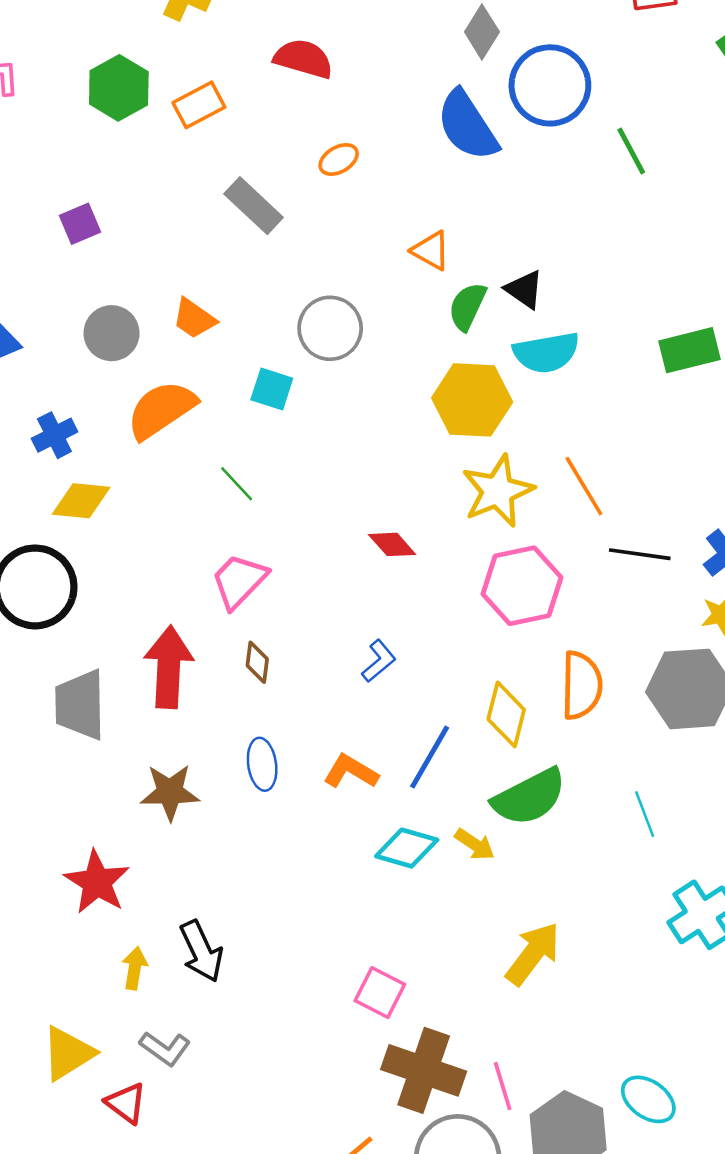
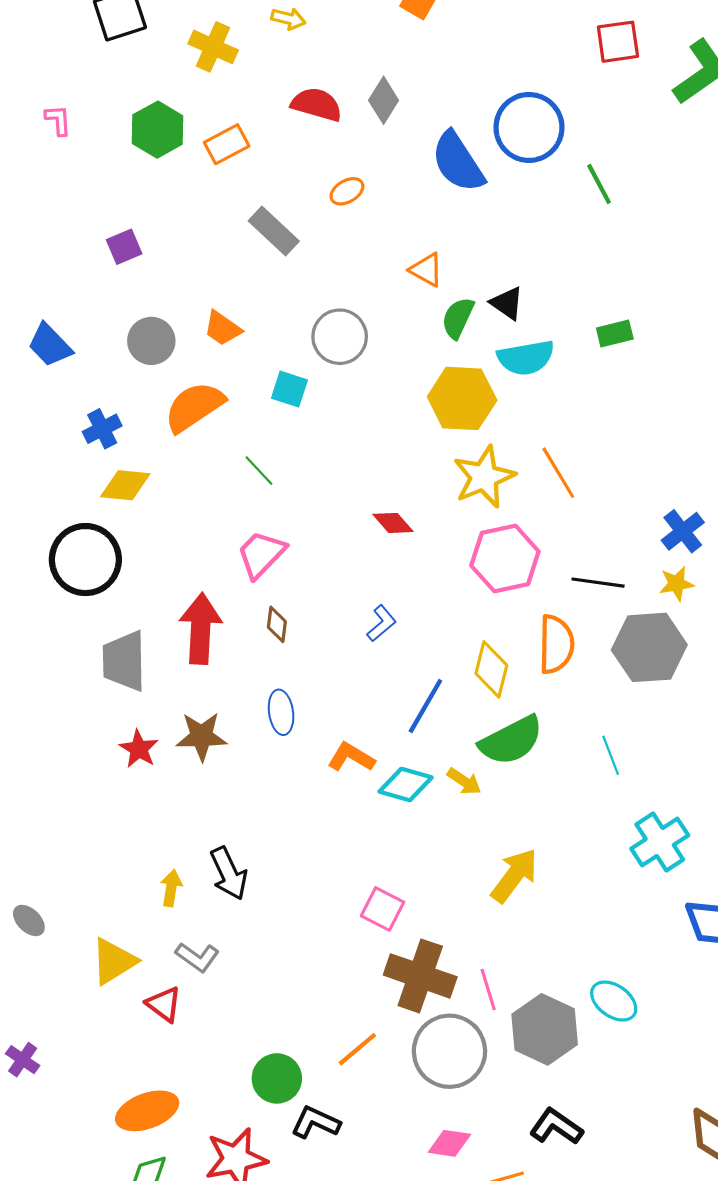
gray diamond: (482, 32) -> (384, 100), moved
green rectangle: (690, 350) -> (615, 334), moved, size x0.7
black line: (640, 554) -> (598, 583), moved
orange L-shape: (351, 772) -> (351, 757), moved
red star: (97, 882) -> (139, 749), moved, size x0.7

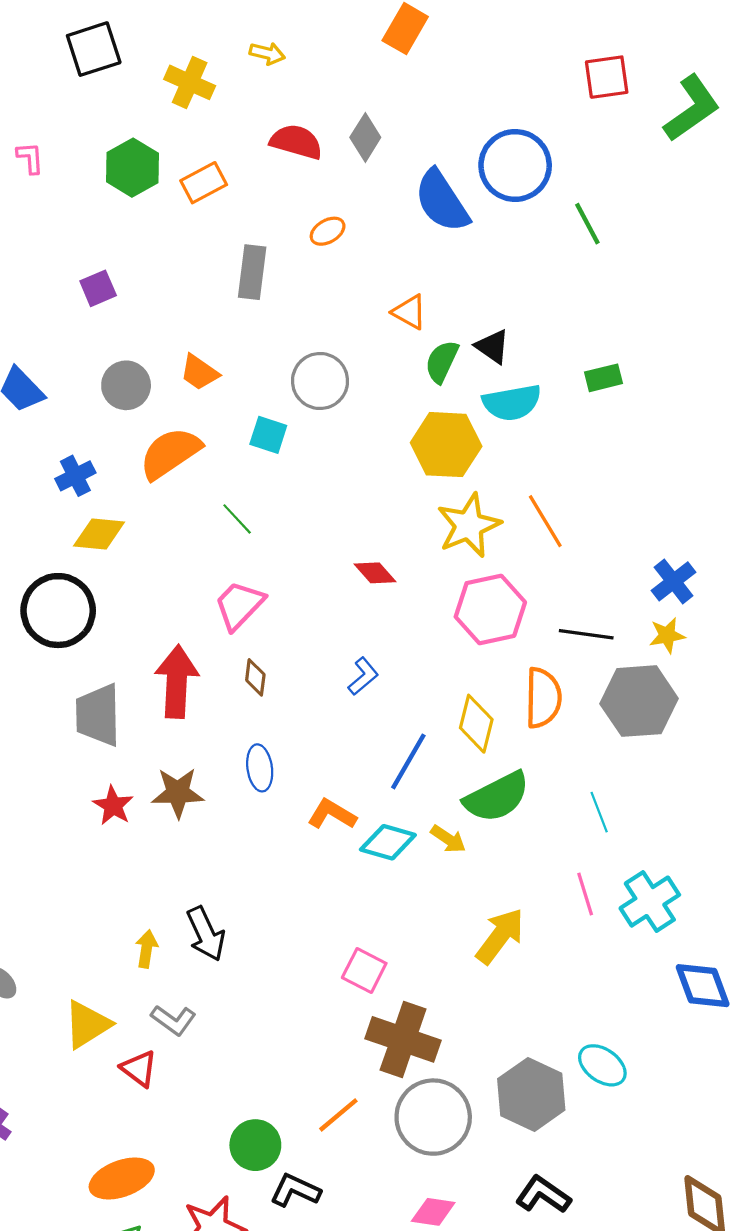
gray rectangle: (274, 231) -> (252, 272), turned 54
pink line: (488, 990) -> (585, 894), moved

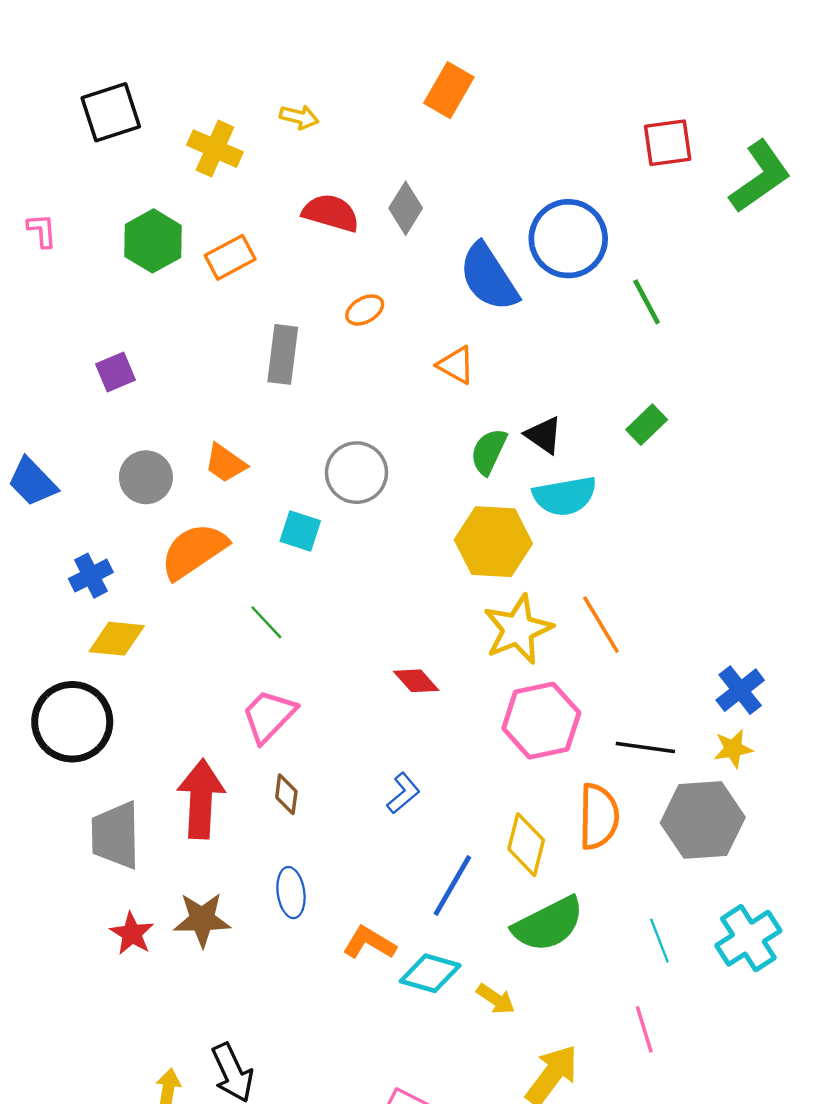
orange triangle: (409, 312) -> (456, 365), moved
green rectangle: (603, 378) -> (647, 425), moved, turned -30
yellow arrow: (448, 839) -> (496, 999), moved
cyan cross: (650, 902) -> (748, 938), moved

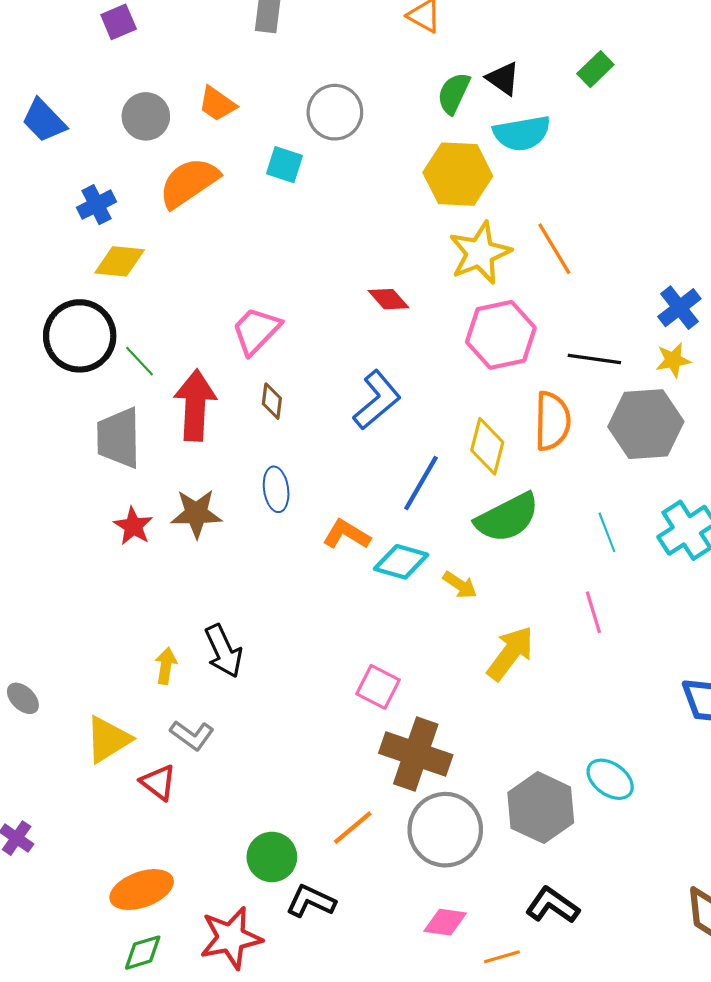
green line: (266, 622) -> (140, 361), moved
blue L-shape: (403, 793) -> (377, 400), size x1.6

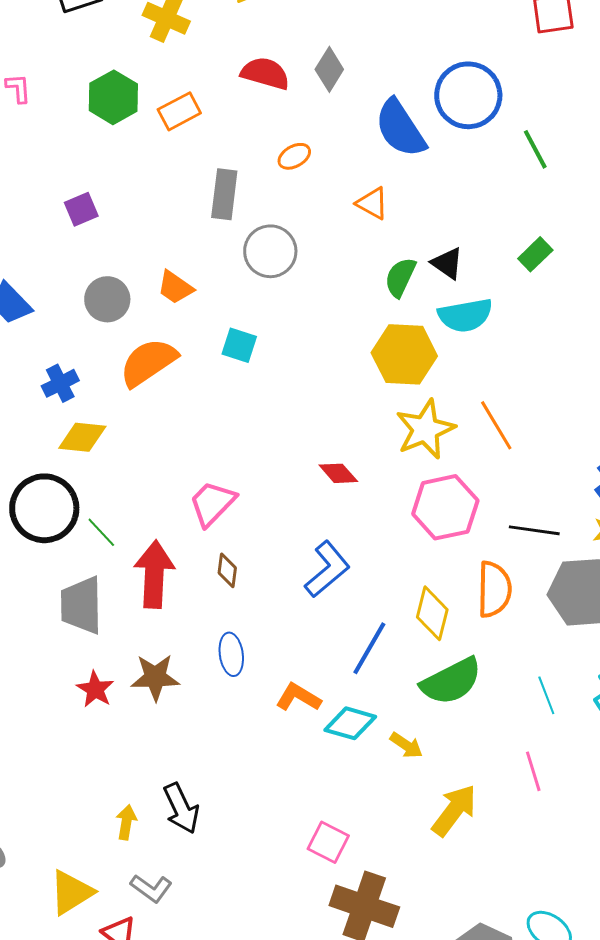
gray circle: (335, 112) -> (270, 251), moved

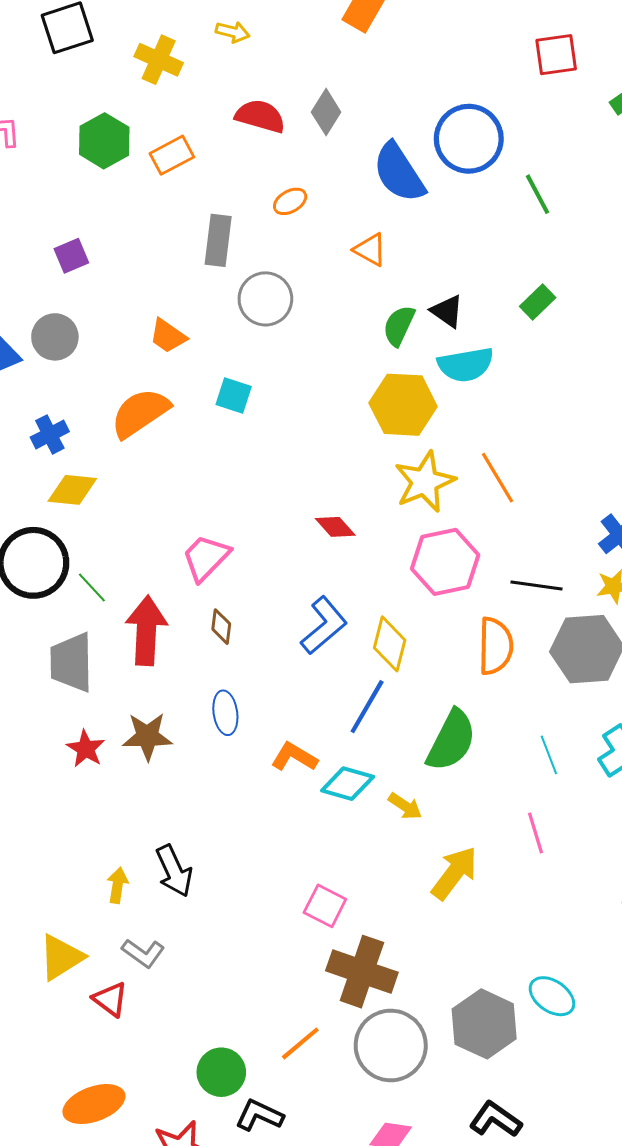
gray circle: (107, 299) -> (55, 337), moved
yellow diamond: (432, 613) -> (390, 644), moved
green semicircle: (451, 681) -> (451, 740), turned -36

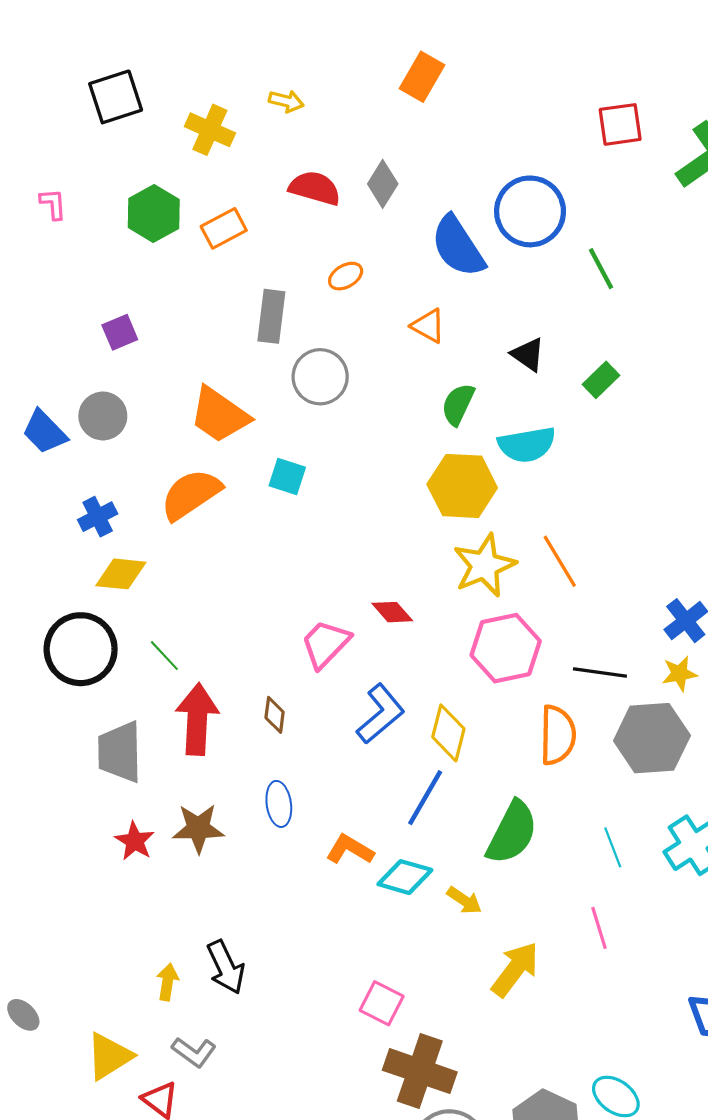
black triangle: (447, 311) -> (528, 354), moved
orange trapezoid: (168, 336) -> (219, 415), size x1.6
pink trapezoid: (206, 558) -> (325, 644), moved
green line: (92, 587) -> (164, 656), moved

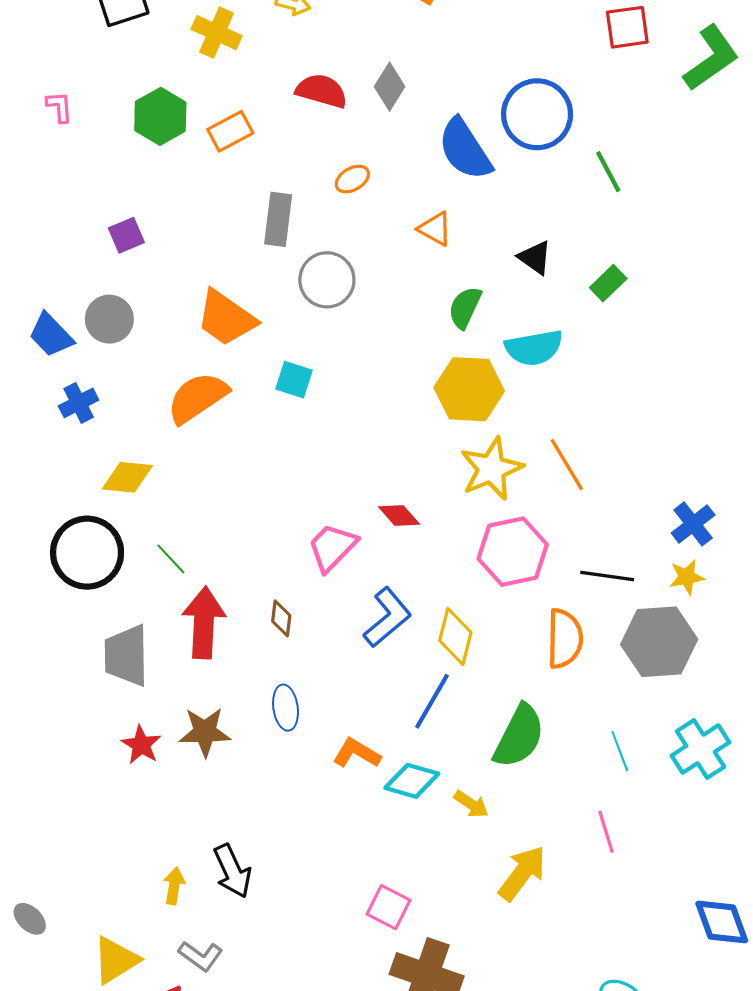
blue cross: (98, 517) -> (79, 403), moved

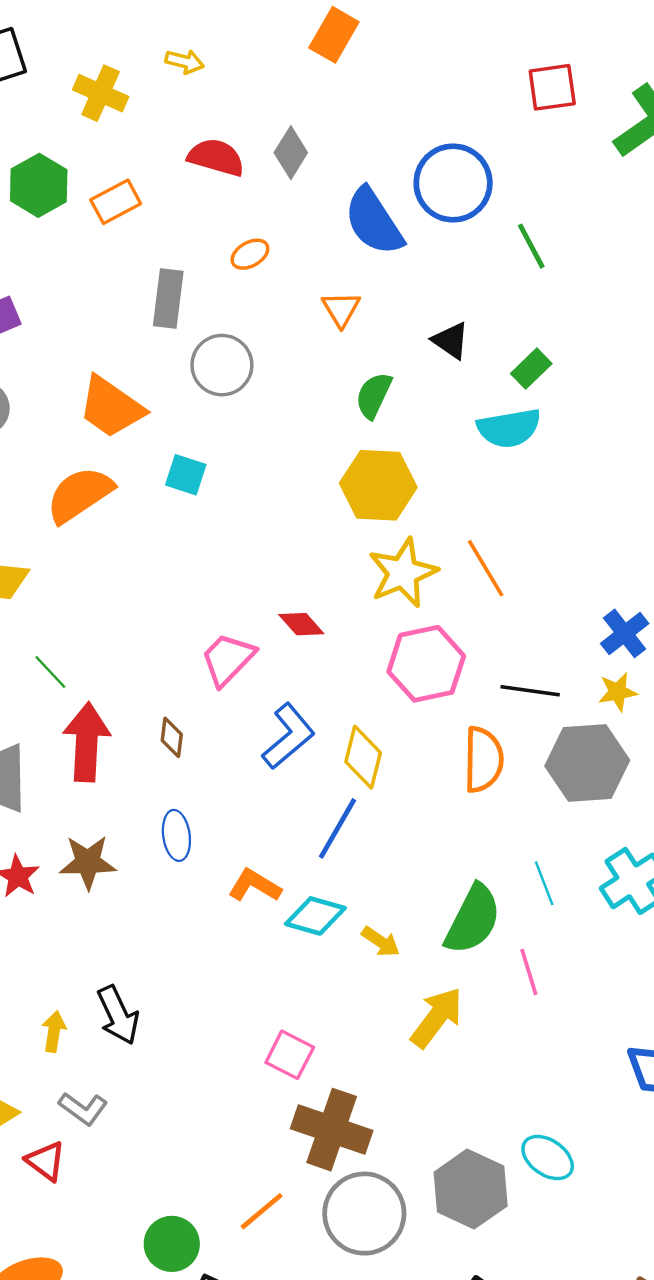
orange triangle: (435, 229) -> (341, 309), turned 30
cyan semicircle: (534, 348) -> (509, 428), moved
green semicircle: (519, 736) -> (473, 919), moved

